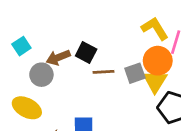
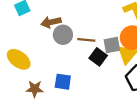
black square: (86, 52) -> (98, 57), moved
gray circle: (41, 75) -> (63, 35), moved

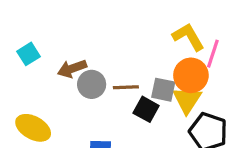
gray square: (112, 45) -> (163, 90), turned 30

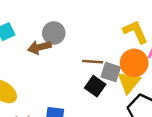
gray circle: (92, 84) -> (54, 33), moved
brown line: (126, 87) -> (93, 62), moved

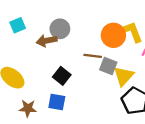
orange circle: (134, 63) -> (113, 35), moved
black square: (95, 86) -> (62, 76), moved

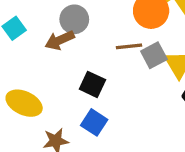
gray square: (108, 66) -> (154, 55), turned -36
blue square: (57, 102) -> (94, 122), turned 36

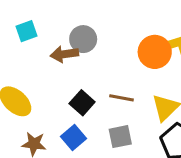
brown line: (129, 46) -> (122, 98), moved
gray square: (154, 55) -> (120, 137), moved

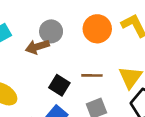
orange circle: (155, 52) -> (97, 29), moved

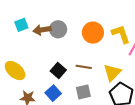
brown arrow: (37, 47) -> (42, 30), moved

